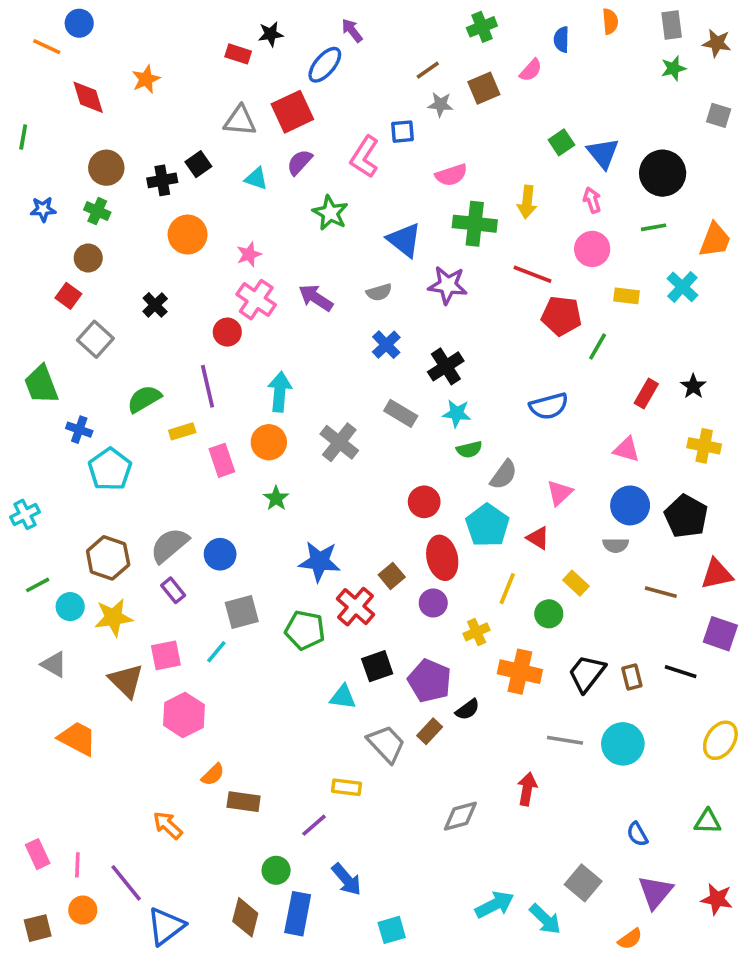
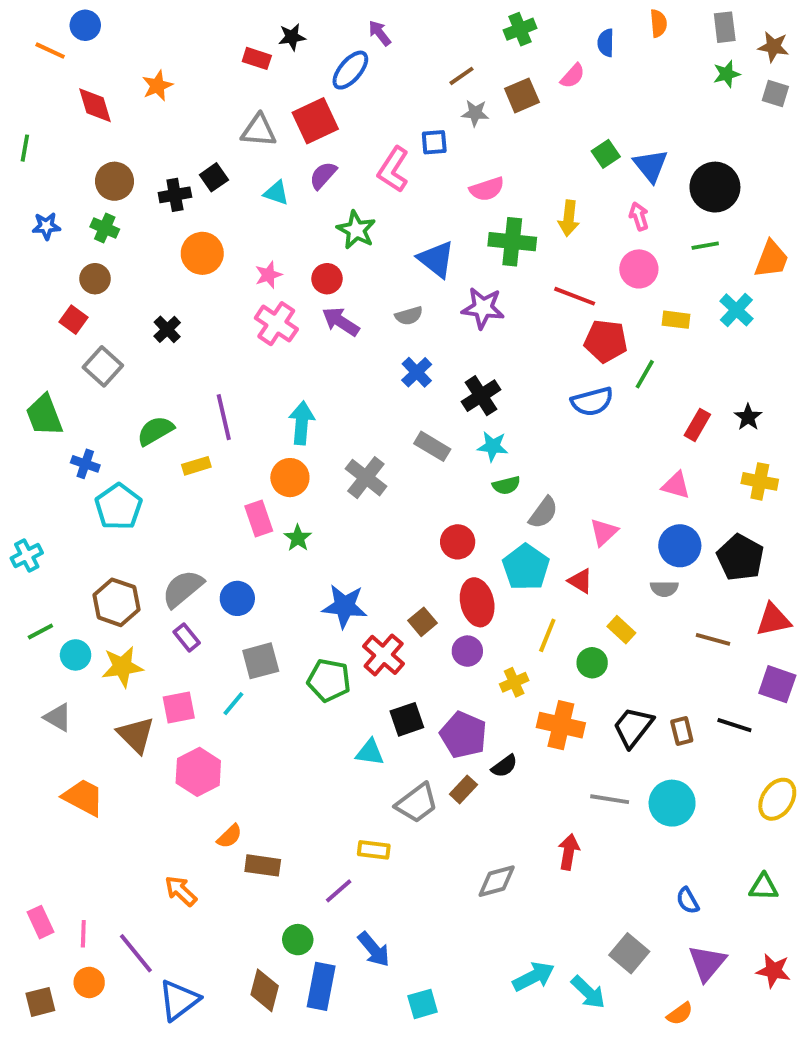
gray square: (719, 115) -> (775, 93), moved
red circle: (227, 332) -> (327, 279), moved
blue semicircle: (549, 406) -> (592, 402), moved
pink rectangle: (222, 460) -> (259, 518), moved
gray trapezoid: (386, 744) -> (417, 803), turned 96

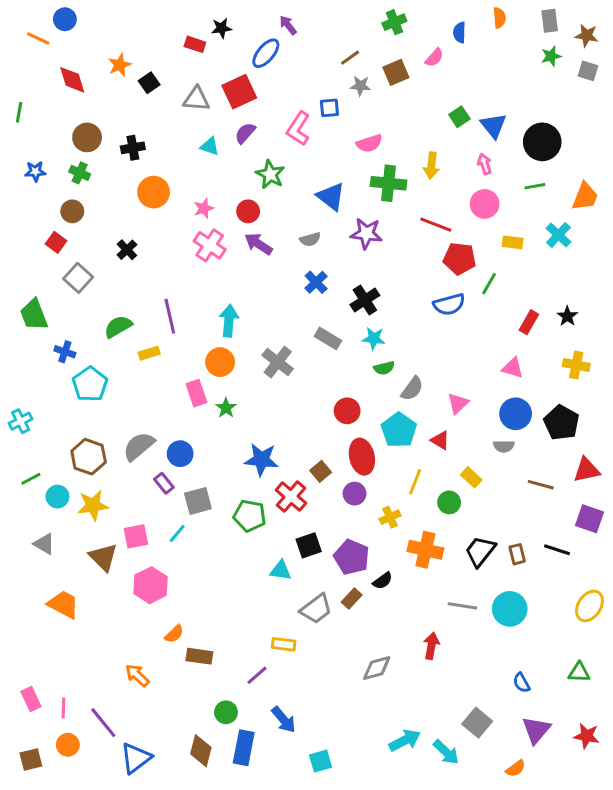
black square: (214, 177) -> (149, 83), moved
purple rectangle: (187, 637) -> (164, 483), moved

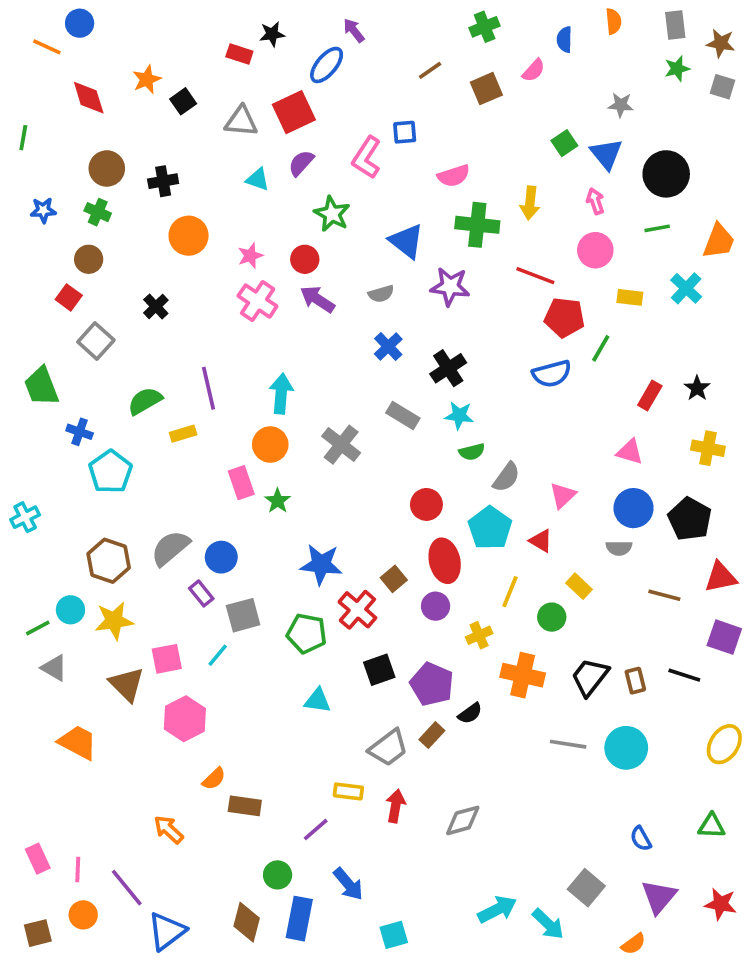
gray star: (360, 86) -> (621, 105), moved
green line: (31, 479) -> (38, 628), moved
cyan triangle: (281, 570) -> (317, 701), moved
red arrow: (431, 646) -> (396, 806), moved

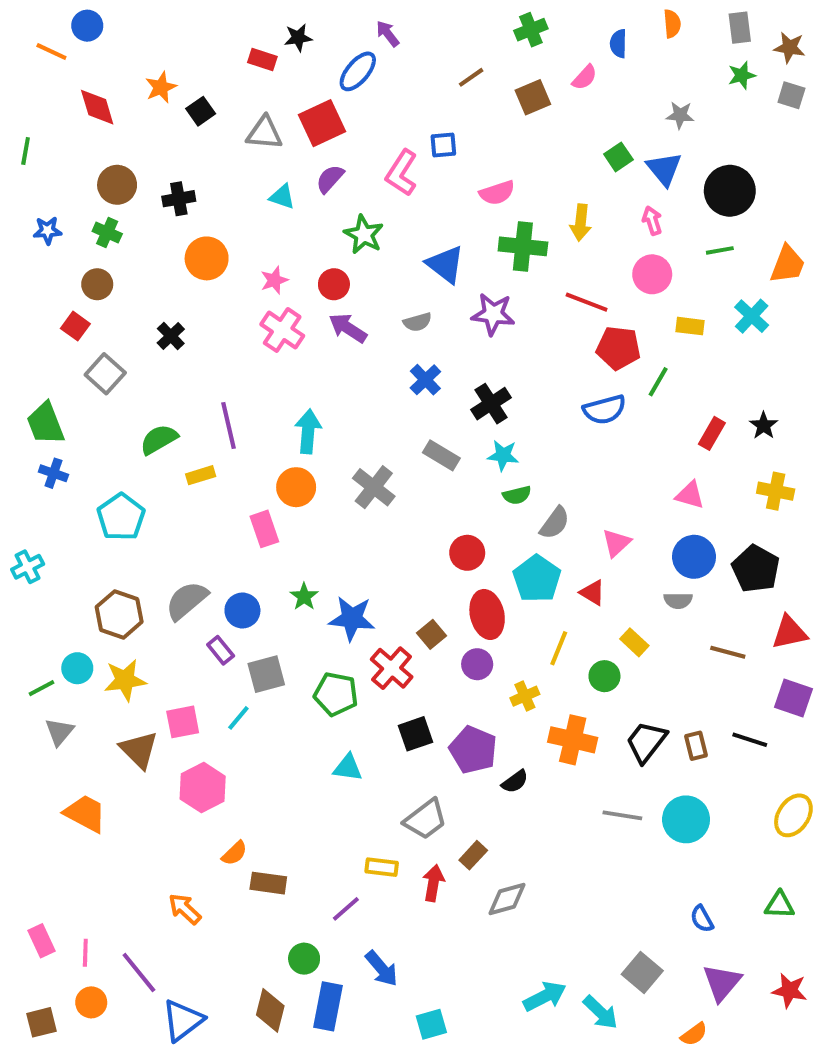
blue cross: (80, 432) -> (53, 473), moved
green star: (278, 501) -> (304, 597), moved
gray triangle: (54, 668) -> (59, 732), turned 40
brown rectangle: (432, 735) -> (473, 855), moved

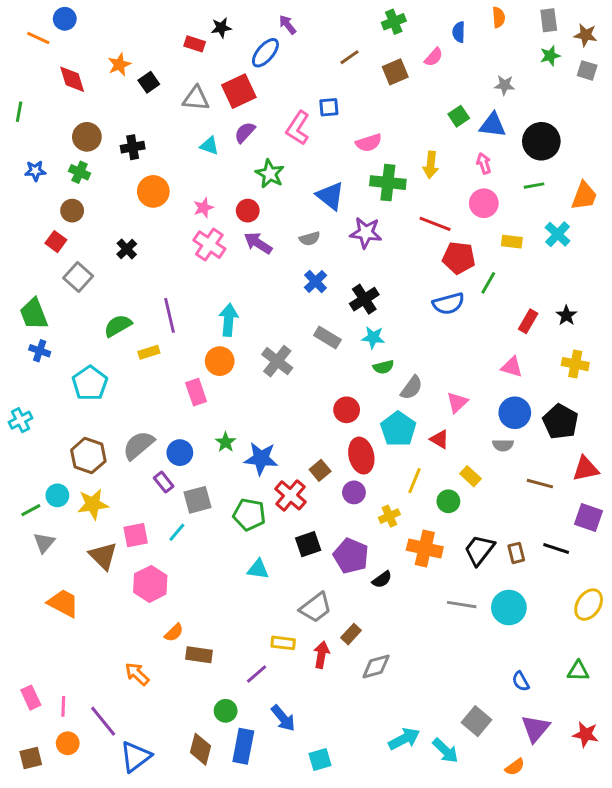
blue triangle: (664, 169) -> (493, 125), turned -44

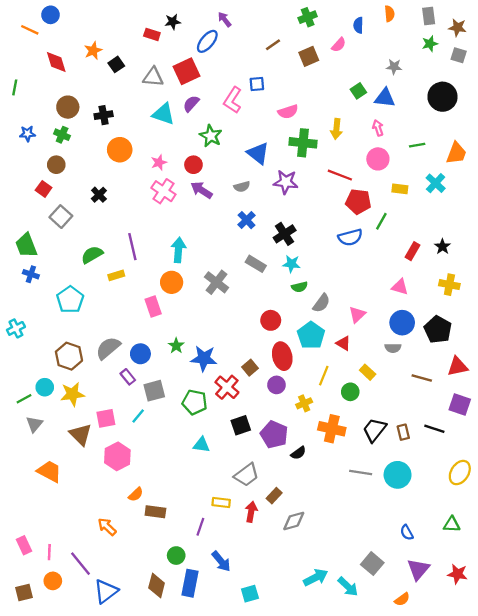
black circle: (541, 141) -> (442, 97), moved
cyan triangle: (209, 146) -> (163, 114), size x1.5
purple line: (257, 674) -> (200, 527), turned -30

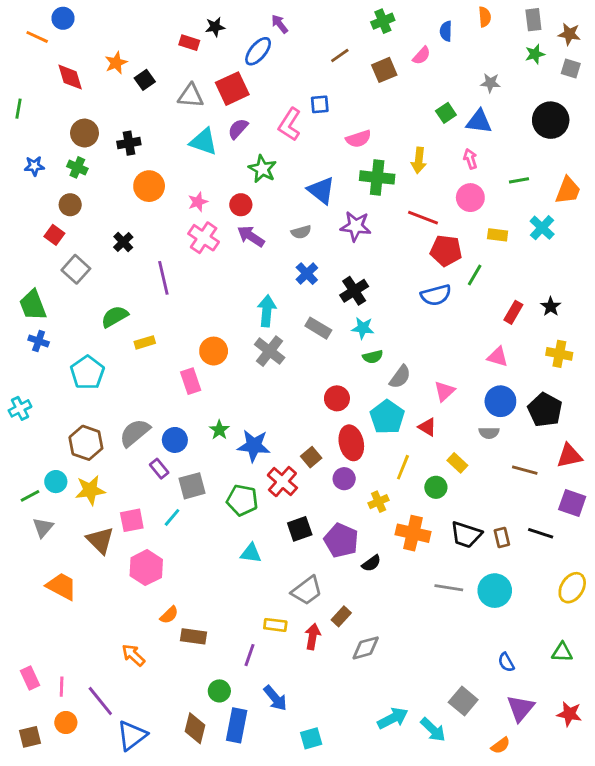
purple line: (132, 247) -> (163, 278), moved
cyan arrow: (178, 250) -> (267, 311), moved
black trapezoid: (374, 430) -> (466, 535), turned -110

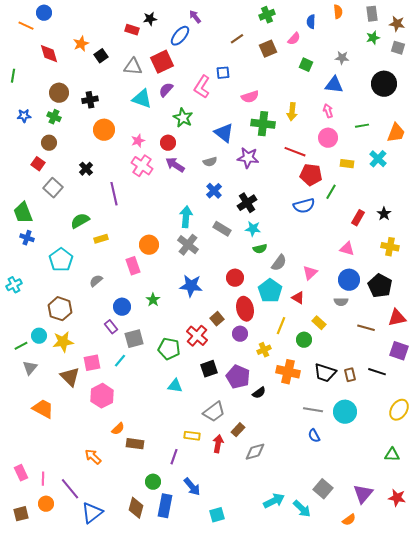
green square: (446, 113) -> (306, 65), moved, turned -32
gray semicircle: (135, 433) -> (96, 281), moved, size x0.6
blue star: (254, 446) -> (191, 286), moved
blue semicircle: (506, 662) -> (314, 436), moved

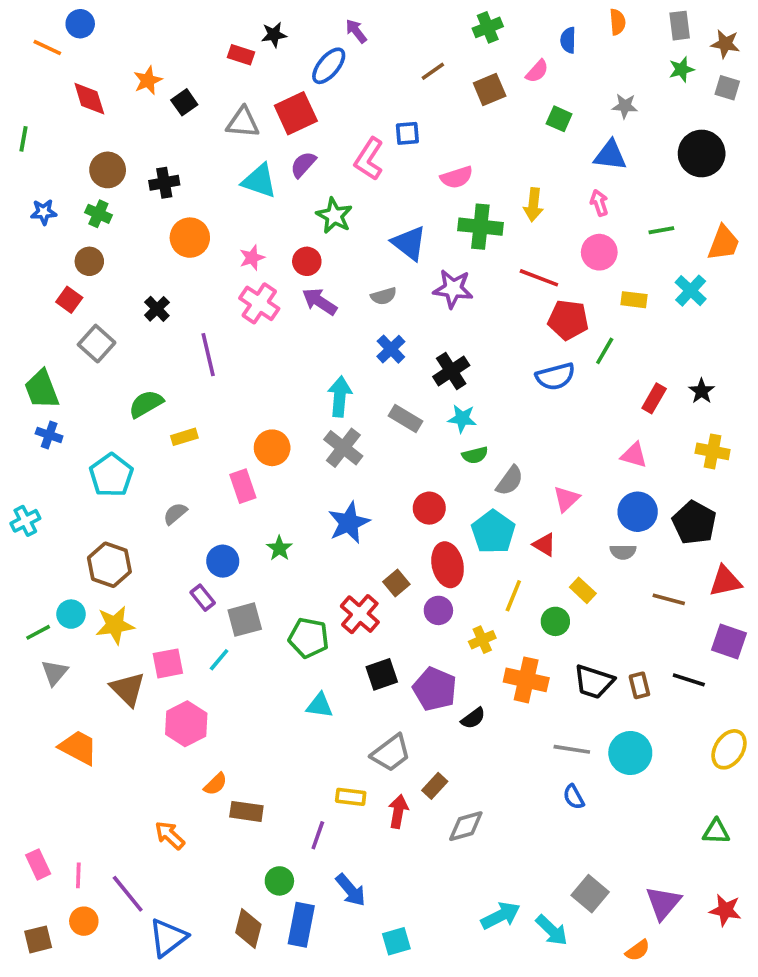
blue star: (191, 286) -> (349, 523), turned -30

